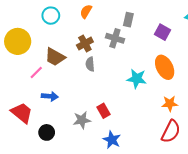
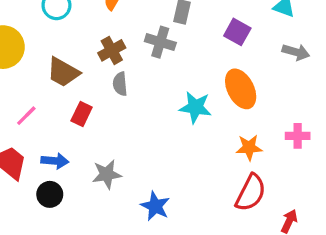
pink line: (36, 72) -> (26, 116), moved
blue arrow: (50, 96) -> (55, 161), moved
red rectangle: (104, 111) -> (82, 114), moved, turned 56

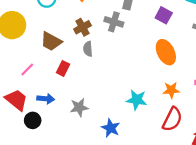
cyan star: (195, 107) -> (137, 100), moved
black circle: (50, 194) -> (33, 120), moved

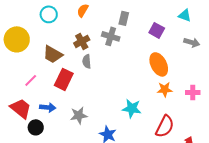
red rectangle: (63, 68) -> (64, 79), size x1.5
orange star: (171, 90) -> (165, 89), moved

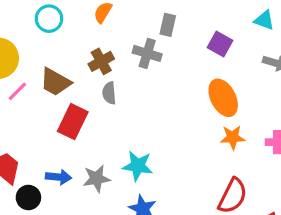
pink line: (31, 80) -> (17, 91), moved
blue arrow: (48, 107) -> (59, 177), moved
cyan star: (132, 108) -> (138, 166), moved

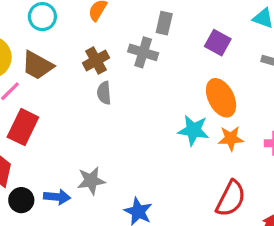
brown trapezoid: (55, 82) -> (38, 65), moved
red rectangle: (73, 122) -> (23, 127), moved
cyan star: (138, 166) -> (193, 130), moved
blue arrow: (59, 177) -> (57, 197), moved

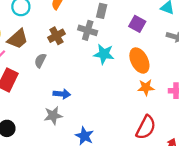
brown trapezoid: (38, 65) -> (18, 39), turned -70
gray semicircle: (104, 93) -> (40, 60), moved, turned 32
cyan star: (193, 130) -> (104, 54), moved
blue arrow: (57, 197) -> (62, 94), moved

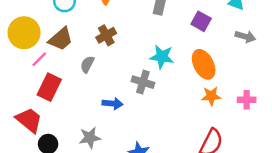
gray cross: (88, 30) -> (143, 82), moved
gray star: (53, 115) -> (90, 138), moved

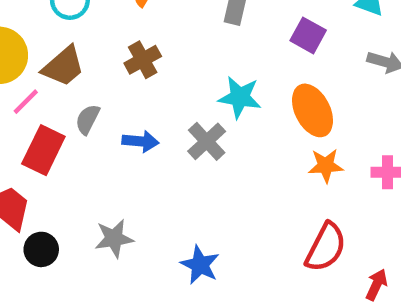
gray semicircle: (87, 64) -> (88, 119), moved
gray cross: (143, 82) -> (207, 141), turned 30
blue arrow: (113, 104) -> (140, 141), moved

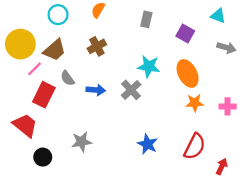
gray semicircle: (88, 119) -> (67, 78), turned -63
black circle: (41, 249) -> (43, 157), moved
blue star: (200, 265) -> (148, 144), moved

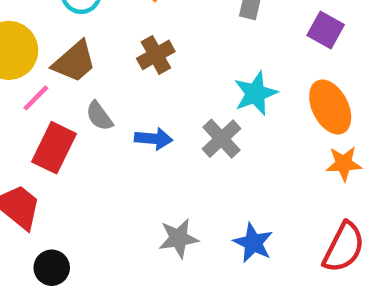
cyan star: (149, 66) -> (255, 93), turned -30
gray star: (82, 142) -> (178, 238), moved

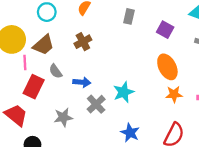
cyan star: (255, 93) -> (124, 92), moved
pink line: (36, 98) -> (25, 62), turned -48
gray cross: (221, 139) -> (96, 104), moved
gray star: (178, 238) -> (63, 117), moved

